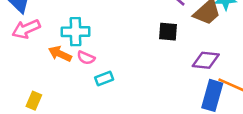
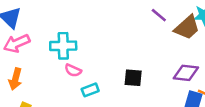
black square: (168, 32) -> (133, 78), moved
orange arrow: (60, 54) -> (15, 79), moved, turned -100

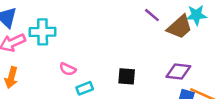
cyan cross: (63, 46) -> (43, 32), moved

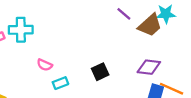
black square: (127, 76) -> (100, 72), turned -30

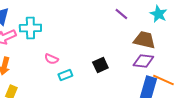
cyan star: (166, 14) -> (158, 14), turned 30
brown trapezoid: (150, 25) -> (144, 40), moved, turned -125

